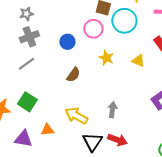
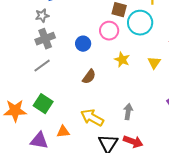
yellow triangle: (138, 61) -> (154, 63), turned 40

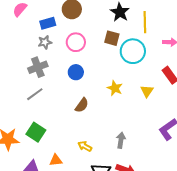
gray star: (42, 16) -> (45, 42), moved
pink circle: (109, 31) -> (76, 42), moved
yellow arrow: (92, 118) -> (85, 146), size x0.6

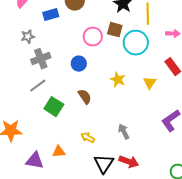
gray star: (45, 42) -> (28, 37), moved
pink circle: (76, 42) -> (93, 37), moved
brown semicircle: (82, 105) -> (85, 97), turned -70
green square: (36, 132) -> (54, 107), moved
gray arrow: (121, 140) -> (124, 132), turned -35

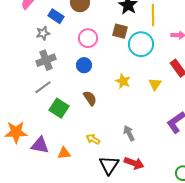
blue rectangle: (51, 15) -> (56, 16), turned 49
gray star: (28, 37) -> (43, 33), moved
pink circle: (93, 37) -> (88, 38), moved
purple triangle: (35, 161) -> (40, 145), moved

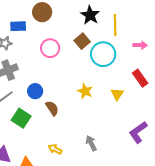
blue rectangle: (56, 16) -> (18, 26), turned -35
brown square: (120, 31) -> (82, 41), turned 35
blue circle: (84, 65) -> (35, 91), moved

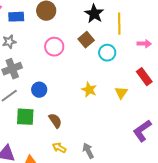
blue rectangle: (18, 26) -> (16, 17), moved
cyan circle: (103, 54) -> (107, 53), size x0.7
brown semicircle: (52, 108) -> (55, 121), moved
green square: (21, 118) -> (25, 117), turned -30
gray arrow: (91, 143) -> (88, 151), moved

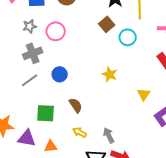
pink circle: (54, 47) -> (56, 31), moved
yellow triangle: (121, 93) -> (144, 94), moved
green square: (25, 117) -> (46, 113), moved

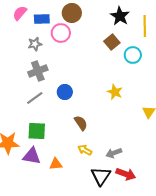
pink circle: (56, 31) -> (61, 33), moved
green square: (46, 113) -> (37, 131), moved
gray arrow: (109, 135) -> (114, 153), turned -84

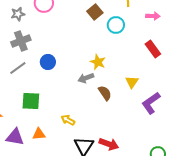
brown semicircle: (81, 123) -> (105, 93), moved
green square: (37, 131) -> (31, 101), moved
gray arrow: (114, 153) -> (86, 78), moved
purple triangle: (32, 156) -> (15, 137), moved

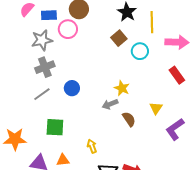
gray star: (18, 14) -> (42, 40), size x1.5
pink arrow: (153, 16) -> (177, 42), size x1.6
yellow arrow: (68, 120) -> (92, 146), turned 40

